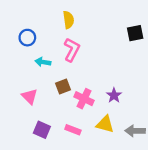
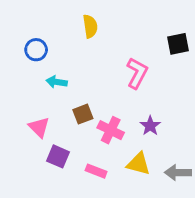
pink L-shape: (72, 50) -> (137, 73), moved
purple square: (42, 130) -> (58, 156), moved

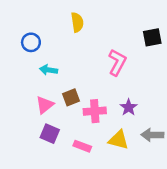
pink triangle: (39, 127) -> (45, 105), moved, turned 36
pink cross: (111, 130) -> (95, 111), turned -30
gray arrow: (178, 173) -> (152, 135), moved

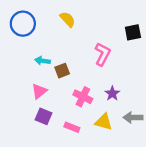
yellow semicircle: (77, 22) -> (68, 19), turned -35
blue circle: (31, 42) -> (23, 24), moved, size x1.5
brown square: (71, 97) -> (62, 71), moved
pink cross: (95, 111) -> (83, 97), turned 30

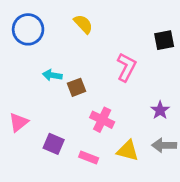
pink triangle: (39, 91) -> (19, 122), moved
purple star: (112, 93) -> (160, 110), moved

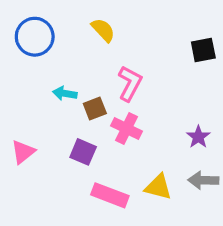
pink L-shape: (126, 67) -> (130, 83), moved
pink cross: (102, 120) -> (127, 129), moved
purple square: (54, 144) -> (83, 152), moved
pink rectangle: (89, 157) -> (110, 195), size x1.5

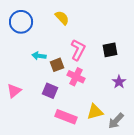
black square: (203, 50) -> (110, 50), moved
gray arrow: (203, 180) -> (116, 121), moved, turned -48
yellow triangle: (158, 187) -> (95, 112), turned -30

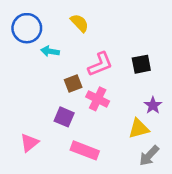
pink L-shape: (78, 50) -> (100, 64), turned 40
cyan arrow: (39, 56) -> (50, 51), moved
pink triangle: (14, 91) -> (29, 143), moved
yellow triangle: (95, 112) -> (139, 129), moved

